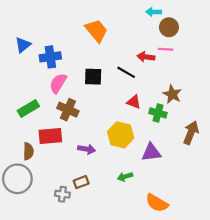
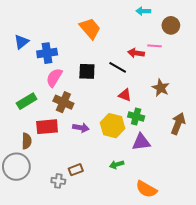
brown circle: (169, 27) -> (171, 25), moved
green cross: (158, 113) -> (136, 116), moved
purple arrow: (87, 149) -> (81, 128), moved

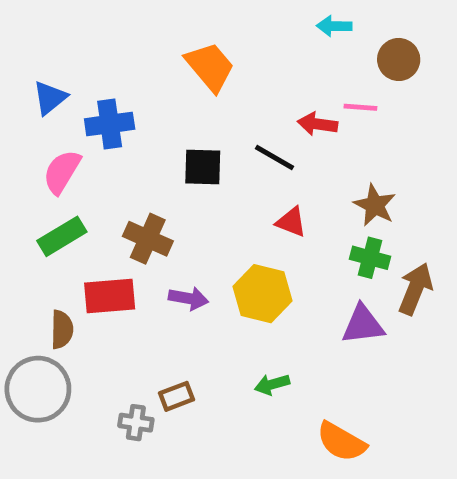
pink semicircle: (54, 78) -> (62, 172), moved
green cross: (136, 116) -> (370, 258), moved
purple triangle: (141, 142) -> (363, 325), moved

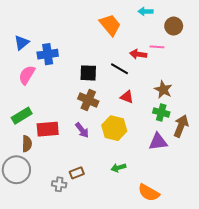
orange trapezoid: (210, 67) -> (110, 25), moved
green rectangle: (62, 236) -> (22, 116), moved
brown cross: (148, 239) -> (88, 100), moved
purple arrow: (188, 298) -> (82, 130), turned 42

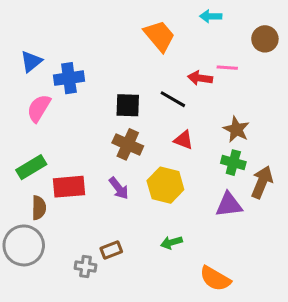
brown circle: (174, 26) -> (265, 39), moved

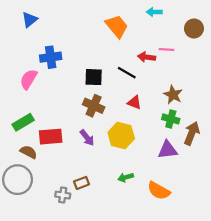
blue triangle: (31, 62) -> (30, 20), moved
brown semicircle: (39, 208) -> (29, 152), turned -63
orange semicircle: (215, 279) -> (159, 191), moved

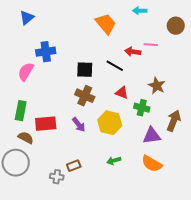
green cross: (171, 119) -> (142, 108), moved
green rectangle: (23, 122) -> (21, 111), turned -48
orange semicircle: (159, 191) -> (152, 164), moved

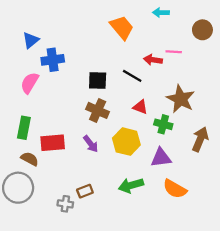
blue triangle: (27, 18) -> (31, 40), moved
brown star: (157, 86) -> (181, 99), size x1.4
purple triangle: (152, 136) -> (161, 158), moved
green arrow: (114, 161) -> (131, 185), size x1.5

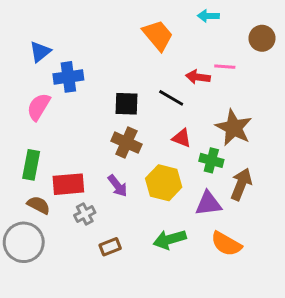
brown arrow: (200, 139) -> (241, 184), moved
gray cross: (65, 204) -> (85, 214), moved, turned -35

